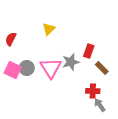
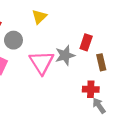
gray circle: (27, 68) -> (13, 40), moved
brown rectangle: (102, 68) -> (101, 62), turned 32

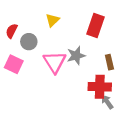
red rectangle: (86, 42) -> (95, 26), moved, size x1.5
red cross: (91, 89) -> (100, 87), size x1.5

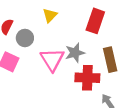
brown rectangle: (109, 62) -> (110, 60), size x1.5
red cross: (100, 87) -> (87, 78), moved

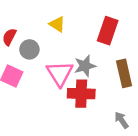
yellow triangle: (50, 15) -> (57, 24), turned -42
red cross: (87, 78) -> (81, 94), moved

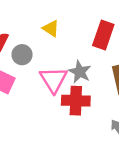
gray star: (85, 66) -> (80, 72), turned -30

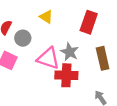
pink triangle: (54, 80) -> (48, 58), turned -40

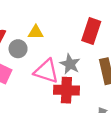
yellow triangle: (46, 17) -> (36, 32), moved, turned -32

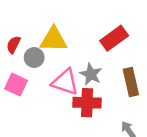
red rectangle: (91, 31) -> (114, 38), turned 35
yellow triangle: (36, 32) -> (53, 39), size x1.6

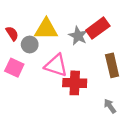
red semicircle: (13, 45) -> (12, 34), turned 120
gray star: (91, 74) -> (78, 36), moved

